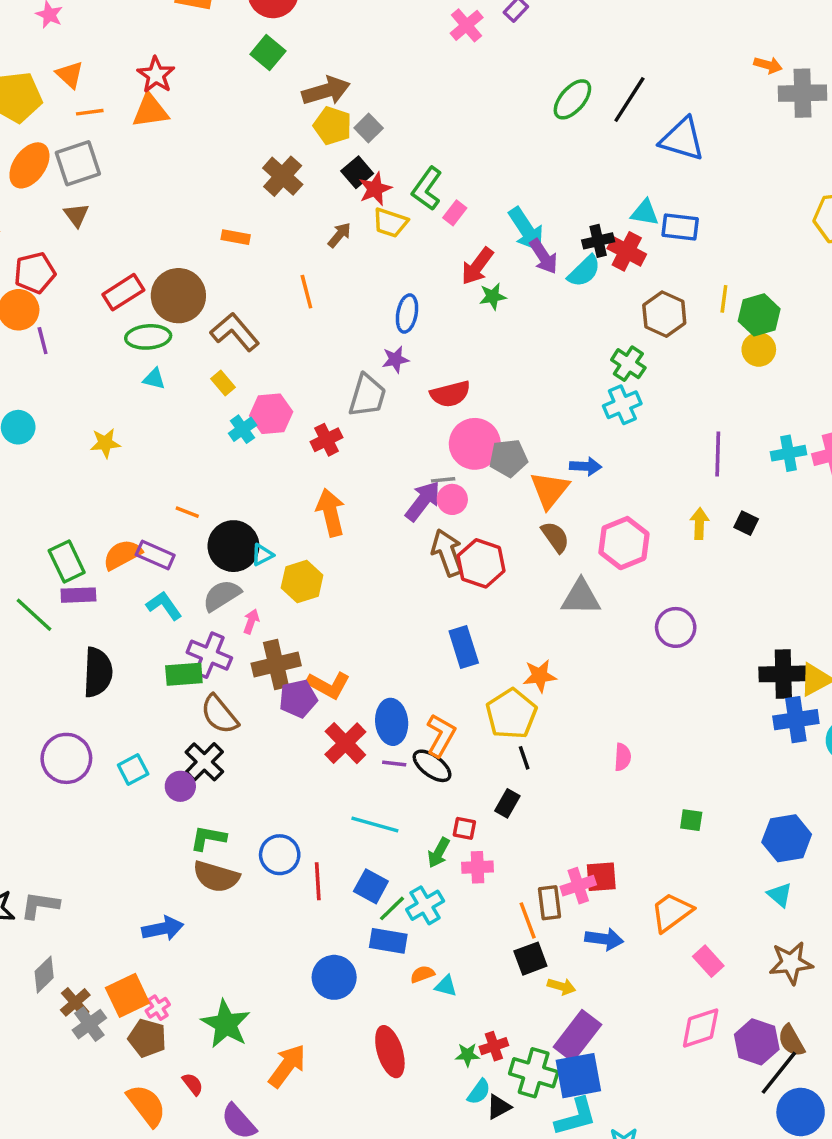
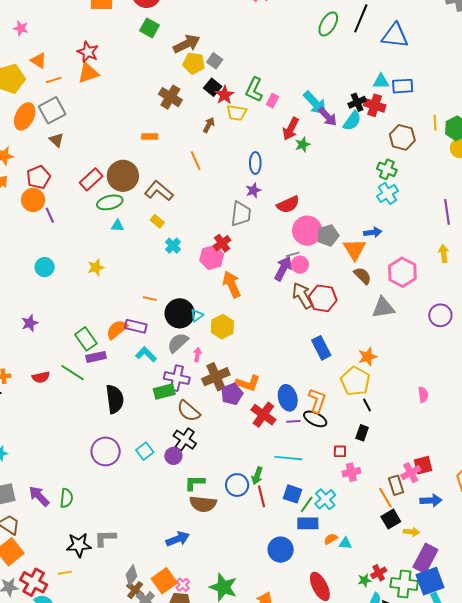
pink hexagon: (271, 414) -> (212, 257), moved
green arrow: (439, 853) -> (257, 476), moved
gray diamond: (44, 975) -> (131, 575), moved

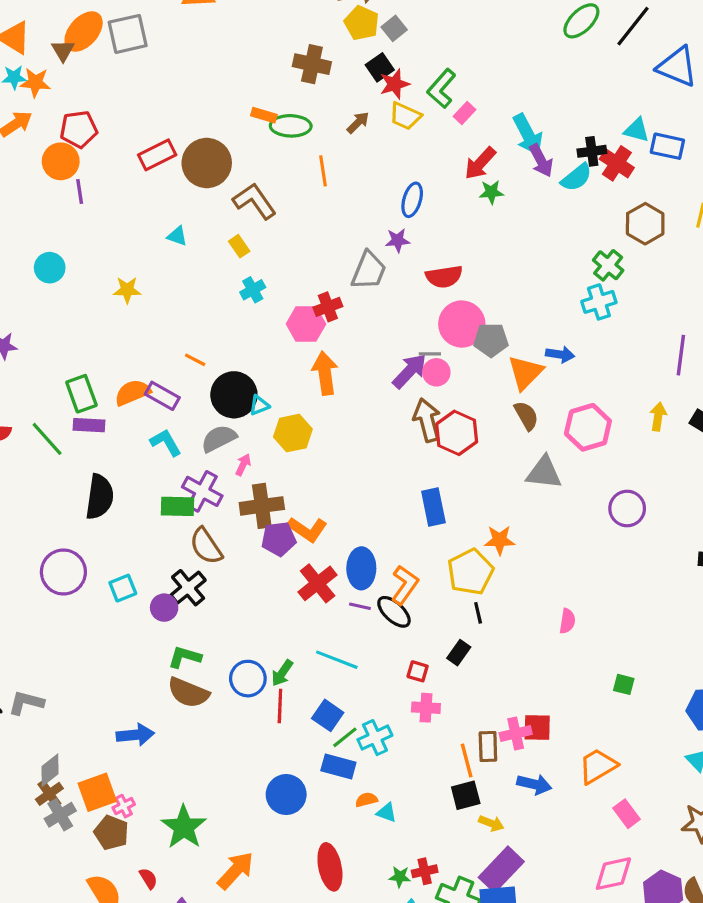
brown cross: (170, 97) -> (312, 64), turned -35
brown triangle: (56, 140) -> (63, 50), moved
green ellipse: (110, 202) -> (291, 126), moved

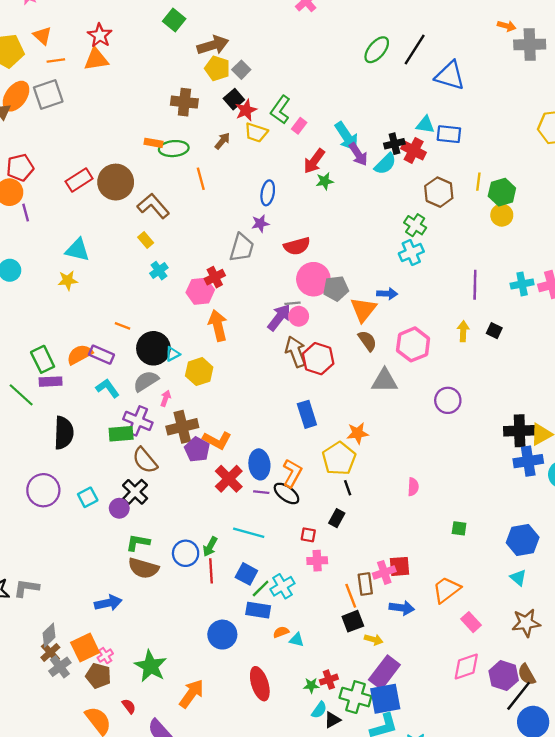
cyan triangle: (177, 236) -> (77, 250), moved, size x1.6
purple pentagon: (279, 539) -> (197, 449), turned -30

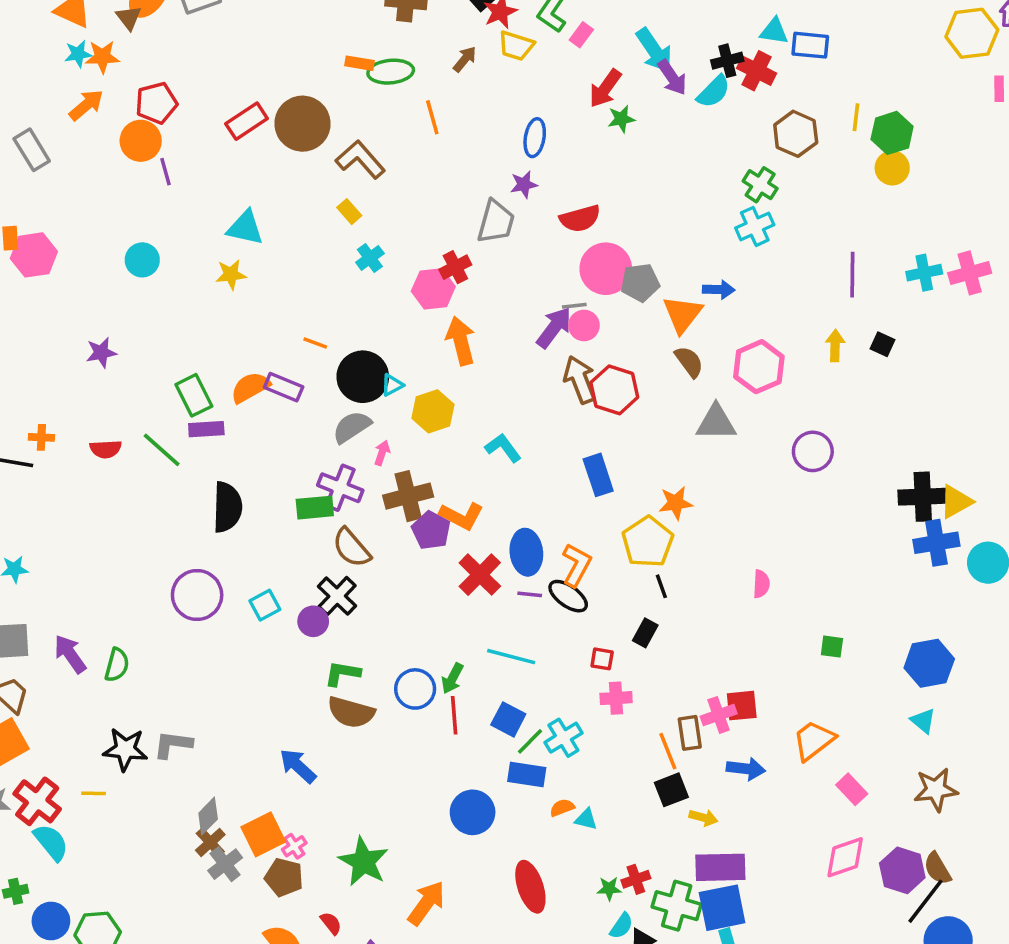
cyan L-shape: (108, 388) -> (503, 448), moved
blue arrow: (108, 603) -> (298, 766), turned -125
purple rectangle: (384, 672) -> (720, 867), turned 52

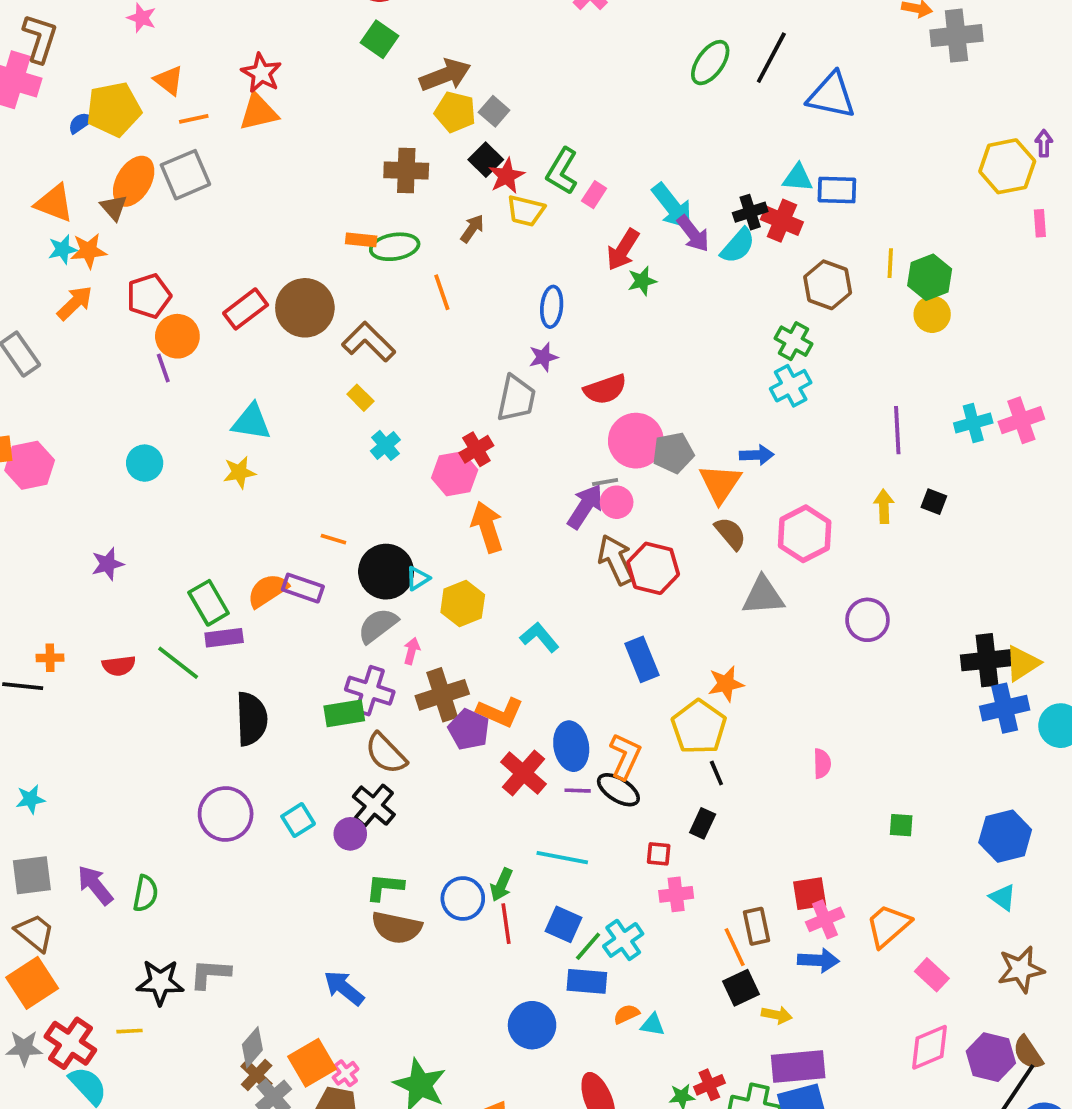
orange circle: (141, 141) -> (177, 336), moved
pink cross: (719, 715) -> (825, 919), moved

